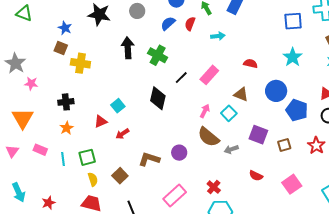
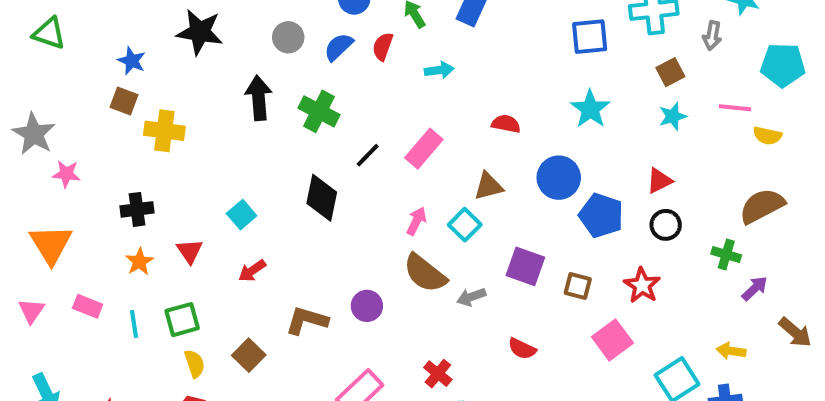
gray circle: (137, 11) -> (288, 37), moved
brown triangle: (241, 94) -> (488, 186), turned -35
red triangle: (101, 121) -> (190, 251), moved, turned -40
brown square: (284, 145) -> (578, 286), turned 32
pink square: (292, 184) -> (612, 340), moved

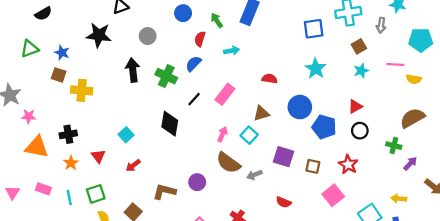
green triangle: (49, 33) -> (30, 49), moved, turned -36
blue semicircle: (339, 47) -> (193, 64), moved
orange triangle: (51, 244) -> (37, 147), moved, turned -45

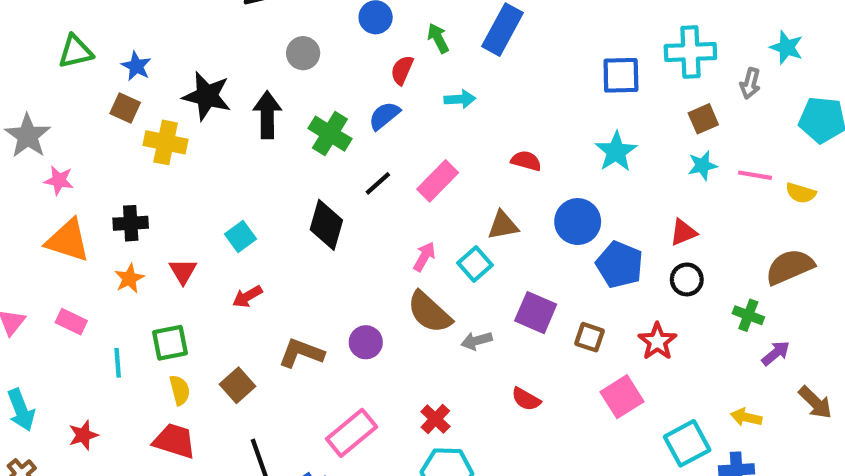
black star: (99, 35) -> (207, 96), moved
pink line: (395, 65) -> (755, 175), moved
cyan line: (69, 197) -> (118, 363), moved

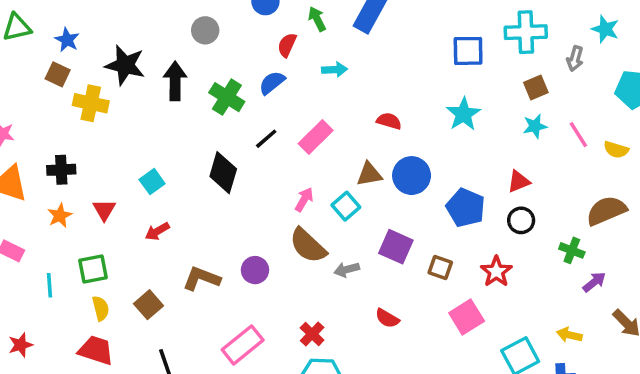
pink line: (755, 175) -> (578, 135), turned 48
blue circle: (578, 222) -> (412, 176), moved

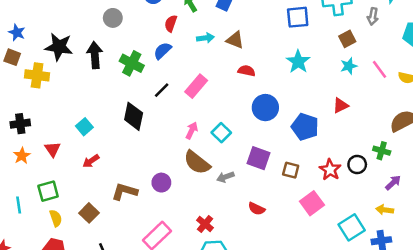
brown triangle: (369, 174) -> (235, 40), moved, turned 36
black circle: (521, 220) -> (357, 164), moved
purple arrow: (594, 282) -> (393, 183), moved

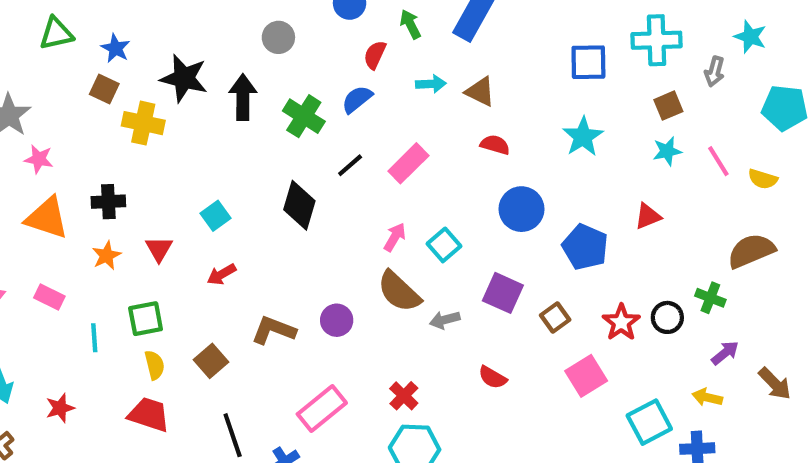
brown square: (291, 170) -> (555, 318), turned 35

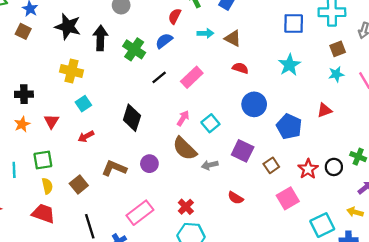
yellow cross: (143, 123) -> (72, 71), moved
black diamond: (299, 205) -> (132, 118), moved

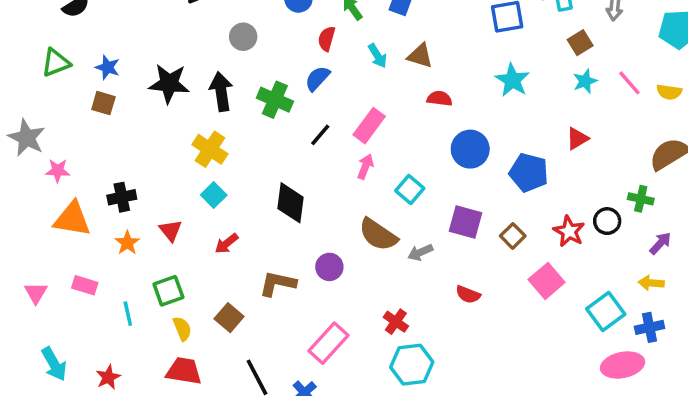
cyan arrow: (205, 33) -> (378, 56), turned 70
yellow cross: (72, 71) -> (210, 149), moved, turned 30
pink arrow: (183, 118) -> (365, 167), moved

